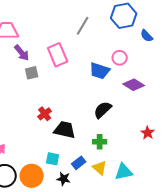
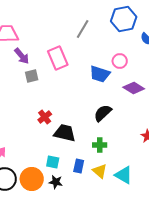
blue rectangle: (79, 163) -> (79, 166), turned -40
cyan triangle: (124, 172) -> (124, 175), turned 42
black star: (64, 179) -> (56, 182), moved

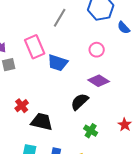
blue trapezoid: (100, 74) -> (58, 63), moved
purple diamond: (134, 88) -> (99, 81), moved
green cross: (100, 145) -> (91, 131), moved, turned 32

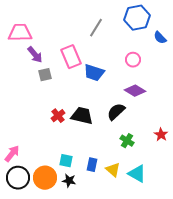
black trapezoid: (42, 122) -> (82, 116), moved

